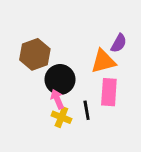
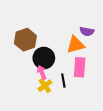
purple semicircle: (119, 43) -> (87, 31), turned 72
yellow cross: (61, 117) -> (45, 86), turned 32

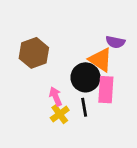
orange triangle: (76, 45) -> (100, 60), turned 48
black circle: (44, 58) -> (85, 77), moved

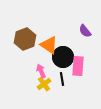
purple semicircle: (115, 42) -> (85, 31), turned 40
orange triangle: (100, 60) -> (49, 45), moved

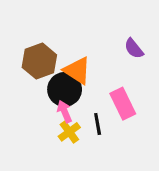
black circle: (63, 57) -> (65, 89), moved
pink rectangle: (78, 66) -> (123, 104), turned -30

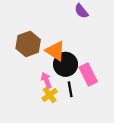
purple semicircle: (134, 49) -> (81, 11), moved
black circle: (65, 89) -> (65, 64), moved

